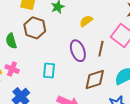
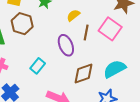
brown line: (101, 49) -> (86, 33), moved
cyan rectangle: (49, 71) -> (38, 66), turned 35

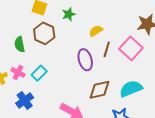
cyan rectangle: (38, 66) -> (39, 73), moved

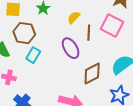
cyan rectangle: (39, 73) -> (33, 55), moved

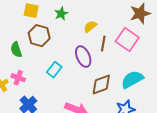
cyan rectangle: (33, 55) -> (54, 70), moved

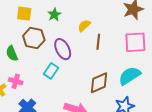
pink square: (127, 39) -> (135, 42), moved, turned -35
purple ellipse: (83, 57) -> (63, 49), moved

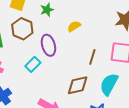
brown line: (98, 42) -> (92, 57), moved
cyan semicircle: (130, 76) -> (109, 84), turned -40

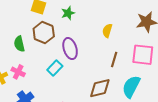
yellow semicircle: (74, 26) -> (107, 31), moved, turned -40

